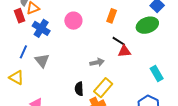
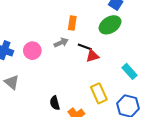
pink circle: (73, 21) -> (32, 51), moved
gray arrow: (97, 62) -> (61, 43), moved
yellow rectangle: (103, 88) -> (99, 93), moved, turned -54

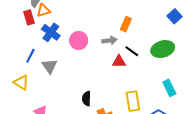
green ellipse: (110, 25) -> (163, 49), moved
red triangle: (92, 56) -> (119, 62), moved

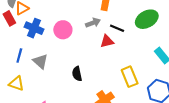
black semicircle: (87, 99) -> (77, 74), moved

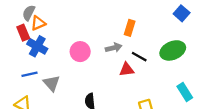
blue cross: (34, 28) -> (37, 46), moved
blue line: (19, 55) -> (29, 74), turned 56

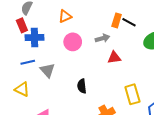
orange triangle: (38, 23) -> (65, 16), moved
blue cross: (37, 46) -> (34, 37), turned -30
black line: (139, 57) -> (129, 22), moved

